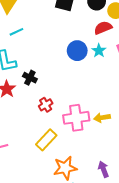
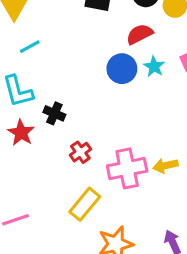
red semicircle: (103, 28) -> (140, 34), moved

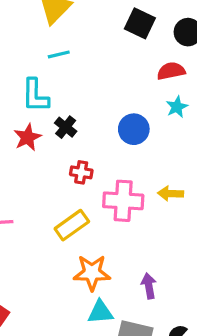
blue circle: (122, 69) -> (134, 129), moved
red cross: (80, 152) -> (81, 172), turned 30
yellow arrow: (165, 166) -> (170, 194), moved

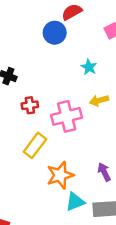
cyan star: (177, 107) -> (89, 67), moved
blue circle: (134, 129) -> (55, 33), moved

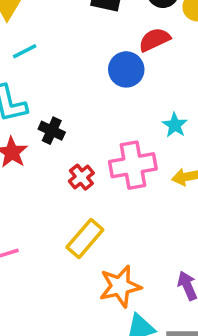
red cross: (30, 105) -> (81, 177), turned -35
pink cross: (67, 116) -> (133, 165), moved

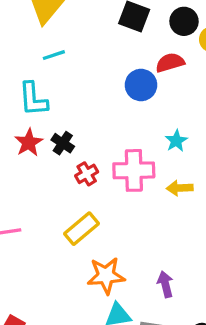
black cross: (52, 131) -> (63, 143), moved

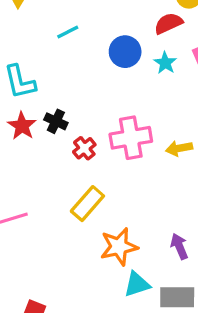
cyan line: (54, 55) -> (68, 32), moved
red semicircle: (170, 63) -> (168, 23), moved
cyan star: (176, 141) -> (165, 63), moved

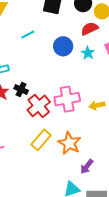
red cross: (84, 148) -> (39, 106), size x1.6
purple arrow: (179, 246) -> (87, 167), moved, turned -119
orange star: (119, 247) -> (69, 143), moved, turned -30

